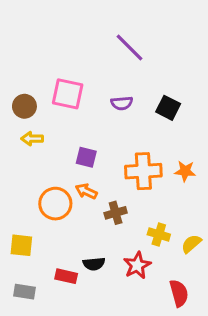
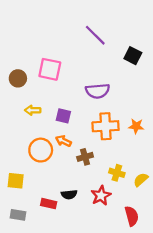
purple semicircle: (122, 103) -> (98, 91), moved, size x1.5
black square: (168, 108) -> (133, 56), moved
yellow arrow: (32, 139) -> (33, 110), moved

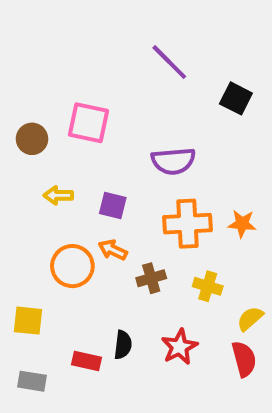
yellow cross: (117, 173) -> (208, 286), moved
black semicircle: (69, 194) -> (123, 345), turned -77
red semicircle: (132, 216) -> (244, 359), moved

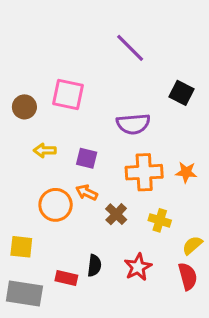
black square: (236, 98) -> (181, 93), moved
brown cross: (151, 278) -> (116, 214), turned -30
gray rectangle: (32, 381) -> (24, 293), size x1.6

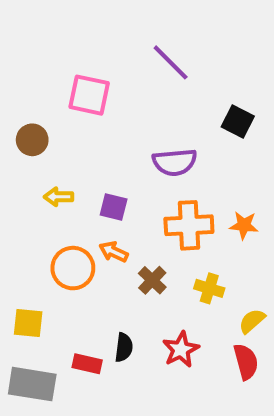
pink square: (68, 94) -> (89, 95), moved

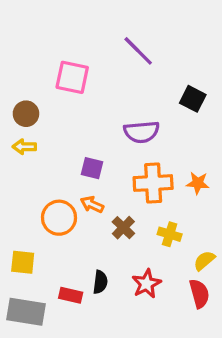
yellow arrow: (59, 197) -> (24, 147), moved

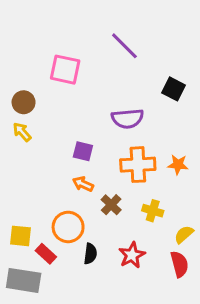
yellow arrow: (24, 147) -> (22, 132), turned 48
orange circle: (59, 218) -> (68, 227), moved
red rectangle: (71, 295) -> (46, 254), moved, turned 30

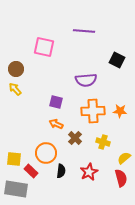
purple line: (124, 46) -> (84, 31), turned -40

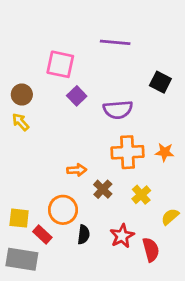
purple square: (56, 102) -> (77, 96), moved, turned 32
orange arrow: (56, 124) -> (77, 170), turned 152
yellow cross: (103, 142) -> (141, 195), turned 32
red semicircle: (121, 178) -> (151, 250), moved

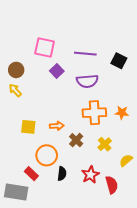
purple line: (115, 42) -> (85, 54), moved
yellow square: (19, 218) -> (28, 127), moved

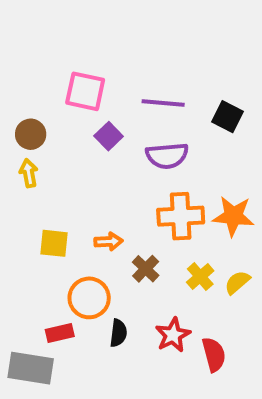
yellow arrow: (15, 90) -> (29, 173), turned 32
orange star: (122, 113) -> (233, 216), size x1.5
yellow semicircle: (126, 160) -> (237, 282), moved
red rectangle: (31, 174) -> (60, 333), turned -56

